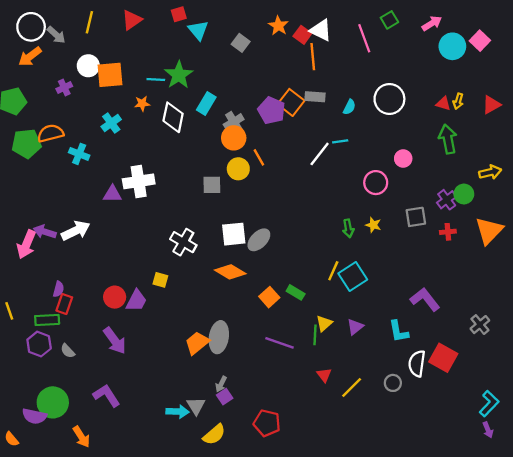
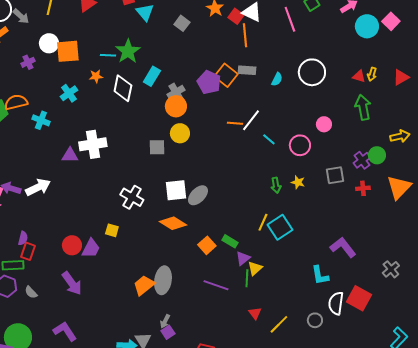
cyan line: (340, 141) -> (269, 139), moved, turned 48
orange line: (259, 157) -> (235, 123), moved, turned -56
purple triangle: (355, 327) -> (243, 258), moved

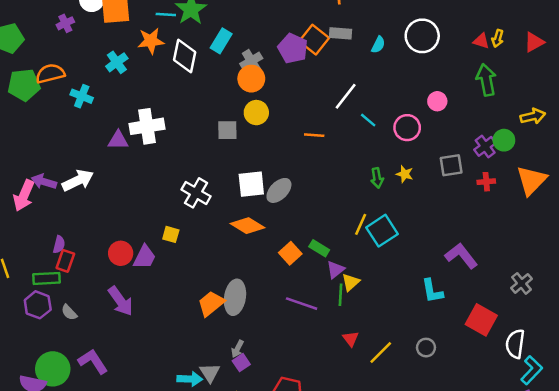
orange star: (96, 76) -> (151, 41), size x1.5
orange line: (235, 123) -> (314, 135), moved
white semicircle: (336, 303) -> (515, 344), moved
purple L-shape: (65, 331) -> (93, 361), moved

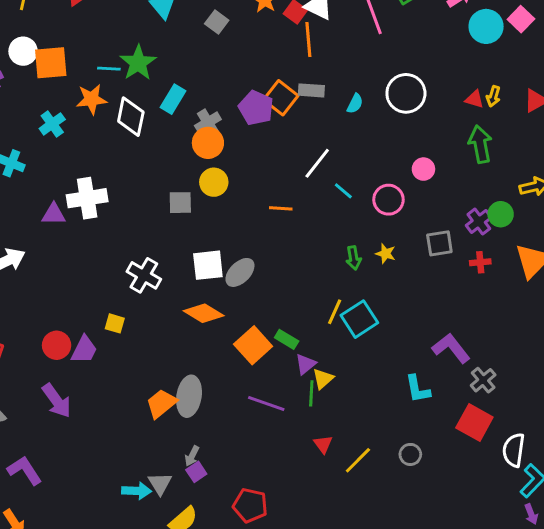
orange square: (290, 253) -> (253, 345), size x1.4
gray cross: (521, 283) -> (483, 380), moved

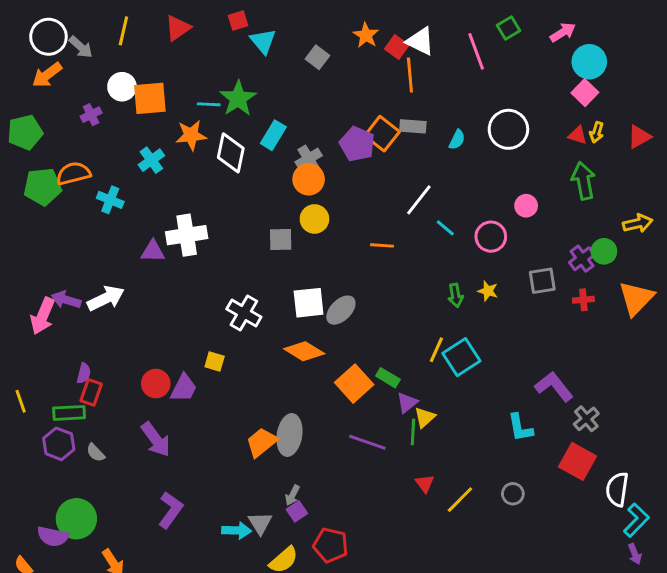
pink square: (521, 19) -> (585, 93), moved
purple L-shape: (24, 470) -> (170, 510), moved, turned 69
red pentagon: (250, 505) -> (331, 545), moved

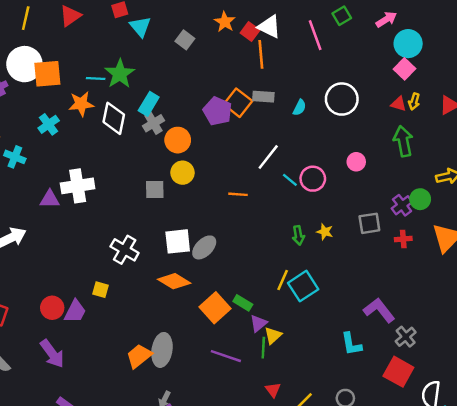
white circle: (122, 87) -> (24, 64), size x1.5
gray cross: (309, 159) -> (154, 123), moved
pink circle: (491, 237) -> (313, 179), moved

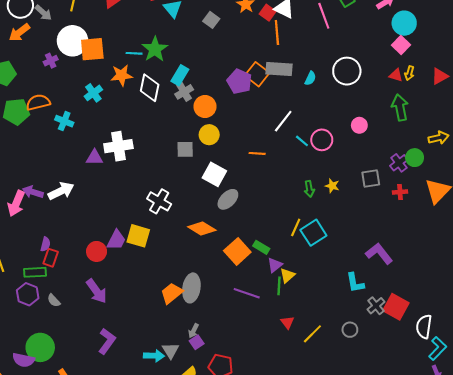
gray rectangle: (263, 97) -> (279, 69), size x1.4
white square: (178, 241) -> (214, 174), moved, turned 35
yellow square: (100, 290) -> (138, 236), size x1.6
purple trapezoid: (75, 311) -> (116, 240), moved
gray cross: (406, 337) -> (376, 306), moved

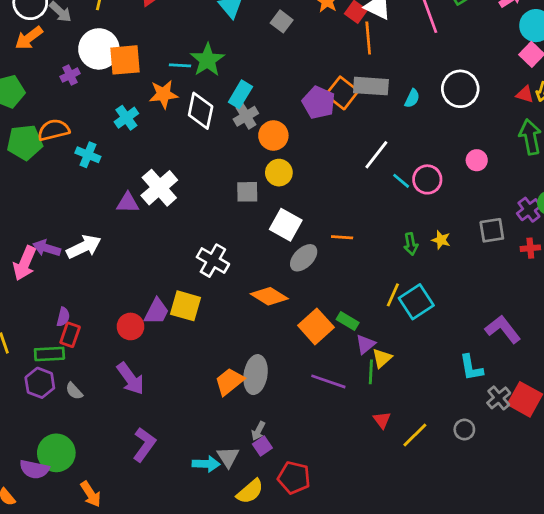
white cross: (118, 146) -> (159, 188), turned -32
orange line: (257, 153) -> (342, 237), moved

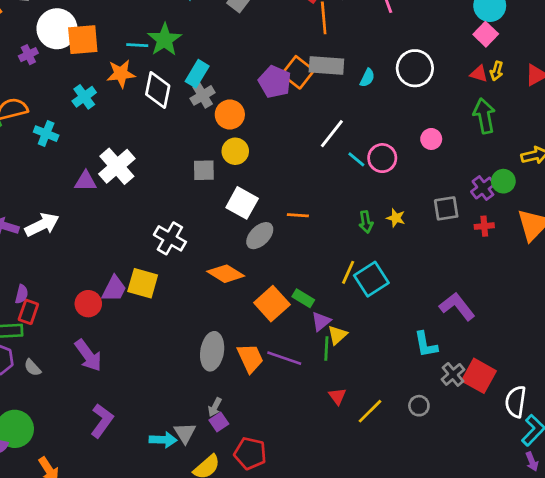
orange trapezoid: (229, 381) -> (250, 358), moved, turned 104

